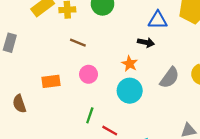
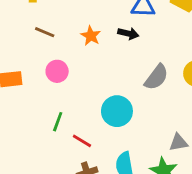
orange star: (130, 64) -> (91, 36), moved
cyan circle: (130, 91) -> (117, 111), moved

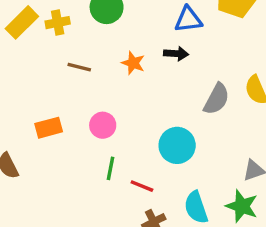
pink circle: (57, 71) -> (103, 125), moved

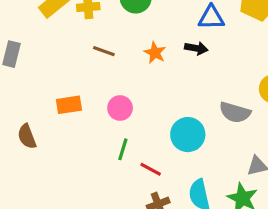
gray semicircle: (217, 99) -> (235, 112), moved, turned 72

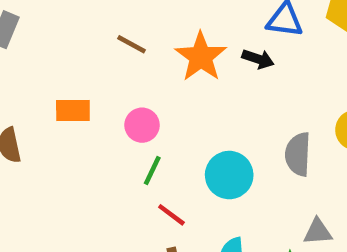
orange star: (155, 53) -> (201, 57), size x1.6
gray semicircle: (235, 112) -> (298, 154), turned 68
green line: (123, 149) -> (152, 171), moved

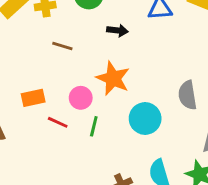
orange star: (201, 57) -> (113, 78), moved
black arrow: (258, 59) -> (117, 30), moved
red line: (171, 215) -> (58, 122), moved

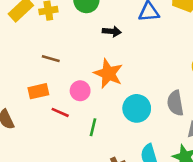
brown line: (62, 46) -> (51, 59), moved
gray semicircle: (187, 95) -> (175, 103), moved
green line: (94, 126) -> (93, 127), moved

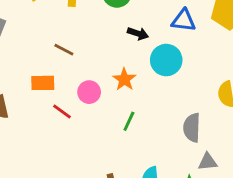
orange star: (108, 74) -> (124, 79), size x0.7
cyan circle: (137, 108) -> (166, 60), moved
green line: (93, 127) -> (129, 121), moved

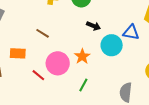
blue triangle: (184, 20) -> (131, 32), moved
orange rectangle: (43, 83) -> (18, 53), moved
pink circle: (89, 92) -> (58, 63), size x1.5

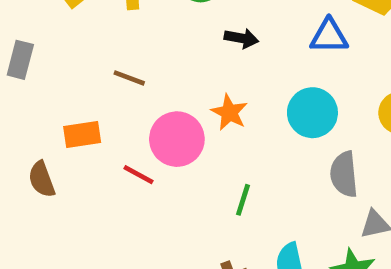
cyan circle: (112, 45) -> (312, 113), moved
green line: (83, 85) -> (243, 200), moved

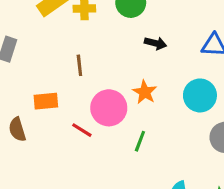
brown line: (129, 78) -> (79, 65), turned 60
green line: (243, 200) -> (140, 141), moved

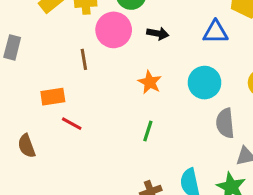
pink circle: (109, 108) -> (114, 30), moved
brown semicircle: (17, 129) -> (27, 146), moved
red line: (82, 130) -> (72, 124), moved

